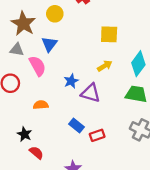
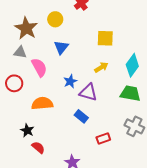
blue triangle: (49, 44) -> (61, 47), moved
orange semicircle: (41, 105) -> (42, 103), size x1.5
blue rectangle: (77, 126) -> (81, 116), moved
red rectangle: (97, 135) -> (103, 138), moved

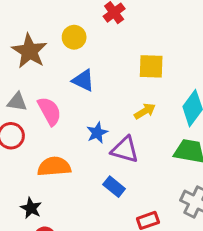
blue triangle: (61, 47) -> (83, 80), turned -42
gray triangle: (20, 52) -> (17, 102), moved

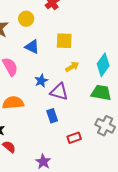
yellow square: (151, 66) -> (64, 41), moved
blue rectangle: (114, 187) -> (52, 116), turned 32

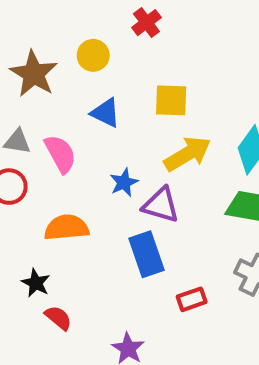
yellow arrow: (72, 67) -> (187, 154), size x1.6
blue rectangle: (52, 116) -> (146, 254), size x1.5

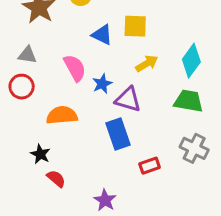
blue triangle: (105, 113) -> (102, 35), moved
pink semicircle: (60, 154) -> (75, 68), moved
yellow arrow: (187, 154) -> (147, 64), size x0.7

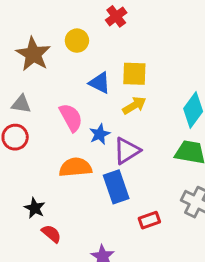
yellow arrow: (147, 64) -> (134, 105), moved
purple triangle: (128, 99) -> (127, 151), turned -48
orange semicircle: (62, 115) -> (75, 167), moved

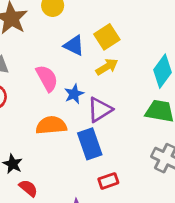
yellow square: (134, 74) -> (107, 37), turned -35
red rectangle: (149, 220) -> (108, 181), moved

